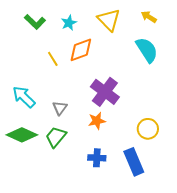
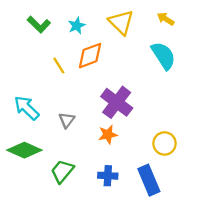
green trapezoid: (56, 137) -> (62, 171), moved

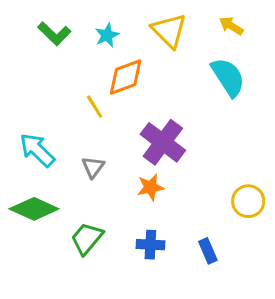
yellow line: (59, 66) -> (95, 107), moved
yellow circle: (164, 143) -> (248, 201), moved
blue rectangle: (149, 180) -> (208, 251), size x0.6

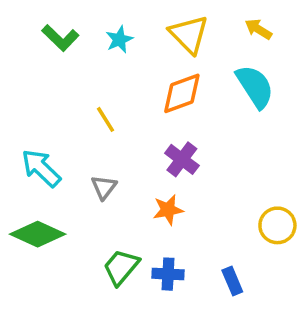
orange diamond: (126, 77) -> (182, 93), moved
purple cross: (163, 142) -> (182, 159), size x0.7
green trapezoid: (87, 238) -> (121, 267), moved

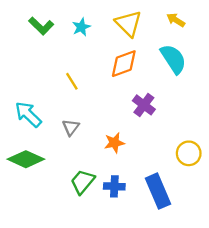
purple cross: (182, 159) -> (144, 105), moved
blue rectangle: (232, 281) -> (158, 191), size x1.8

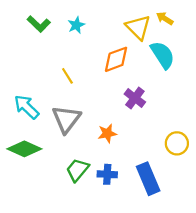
yellow triangle: (129, 24) -> (138, 27), moved
gray triangle: (71, 127) -> (66, 119), size x1.8

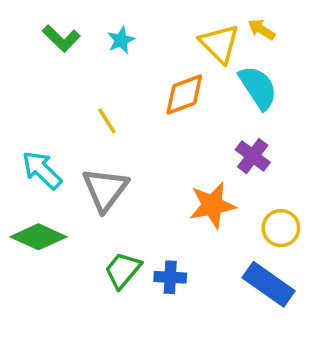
purple cross: (135, 98) -> (253, 156), moved
orange star: (107, 133) -> (212, 205), moved, size x1.5
blue rectangle: (148, 179) -> (269, 284), moved, turned -32

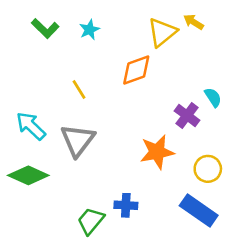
yellow triangle: (219, 44) -> (162, 32), turned 36
cyan semicircle: (258, 88) -> (213, 97), moved, size x0.6
green trapezoid: (123, 270) -> (91, 221), moved

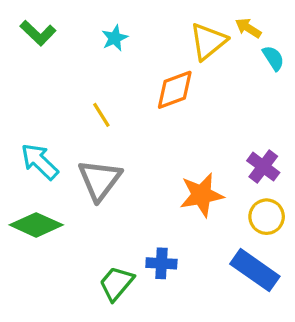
green L-shape: (45, 28) -> (38, 33), moved
cyan semicircle: (213, 97) -> (273, 58), moved
purple cross: (187, 116) -> (263, 167), moved

